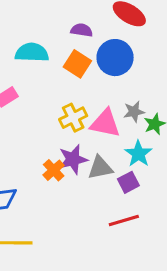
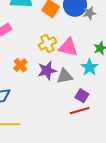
gray star: (134, 112) -> (89, 13), moved
orange cross: (54, 170) -> (20, 65), moved
purple square: (128, 182) -> (82, 96), moved, turned -32

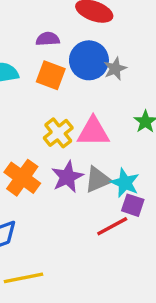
orange cross: (20, 65) -> (22, 178), size x1.5
cyan star: (89, 67) -> (125, 183), moved
red line: (80, 111) -> (112, 226), moved

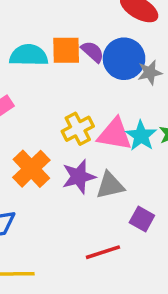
purple semicircle: (48, 39) -> (93, 52), moved, turned 35
orange square: (51, 75) -> (66, 50), moved, turned -32
cyan star: (125, 183) -> (141, 136), moved
red line: (112, 226) -> (103, 252), moved

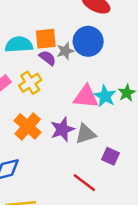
purple semicircle: (93, 52) -> (47, 58), moved
gray star: (150, 72) -> (65, 51), moved
yellow cross: (78, 129) -> (30, 83), moved
red line: (103, 252) -> (84, 183), turned 60

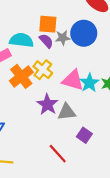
cyan semicircle: (19, 45) -> (21, 40), moved
yellow cross: (30, 83) -> (43, 70), moved, turned -30
orange cross: (28, 126) -> (21, 76), moved
purple star: (62, 129) -> (47, 104), turned -30

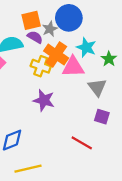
orange cross: (21, 76) -> (56, 55), moved
cyan star: (89, 83) -> (86, 47), moved
purple star: (47, 104) -> (44, 100), moved
gray triangle: (67, 112) -> (97, 87), moved, turned -42

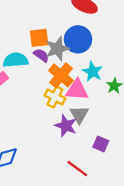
gray star: (50, 29) -> (57, 49), size x1.5
yellow cross: (41, 66) -> (55, 97), moved
gray triangle: (97, 87) -> (79, 114), moved
purple star: (44, 100) -> (66, 126), moved

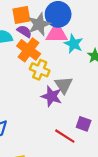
orange cross: (61, 75) -> (29, 50), moved
pink triangle: (77, 90) -> (57, 33), moved
purple square: (101, 144) -> (84, 124), moved

